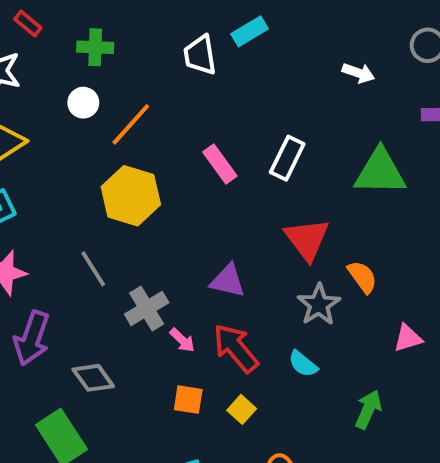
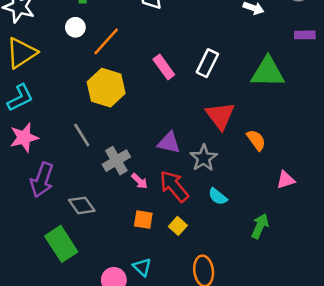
gray star: (319, 305) -> (204, 158), moved

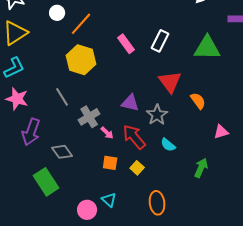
pink star: (24, 138) -> (17, 99), turned 30

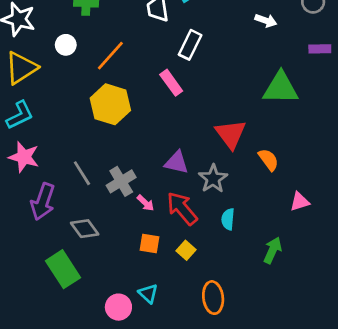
white circle: (57, 13) -> (66, 45), moved
white rectangle: (160, 41) -> (190, 45), moved
gray line: (62, 97) -> (82, 173), moved
cyan semicircle: (168, 145) -> (228, 219), turned 56

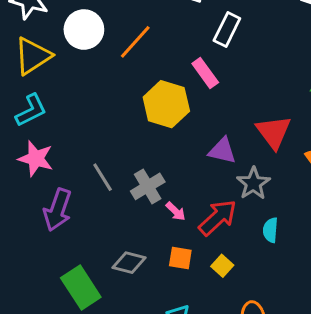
white circle: (66, 45) -> (84, 30), size x1.6
yellow hexagon: (110, 104) -> (166, 104), moved
purple triangle: (177, 162) -> (222, 151), moved
red arrow: (182, 208) -> (218, 218), turned 87
gray diamond: (85, 229) -> (129, 263), moved, turned -40

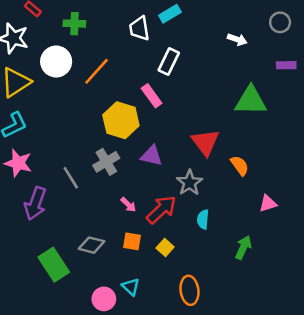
purple triangle: (222, 151) -> (152, 156), moved
gray cross: (148, 186) -> (106, 162), moved

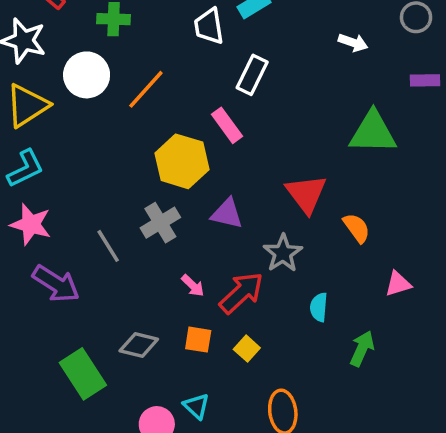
purple arrow: (35, 203) -> (56, 284), turned -76
cyan semicircle: (203, 219) -> (319, 307), moved

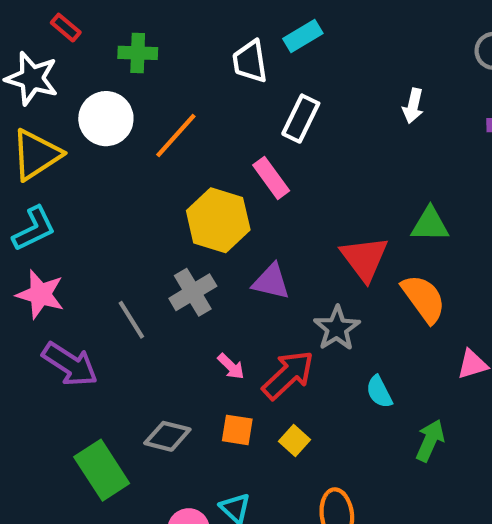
white arrow: (353, 43) -> (413, 106), moved, turned 84
green triangle: (373, 133) -> (430, 224), moved, size x0.7
orange semicircle: (357, 228) -> (424, 299), size x1.4
cyan semicircle: (319, 307) -> (379, 392), turned -32

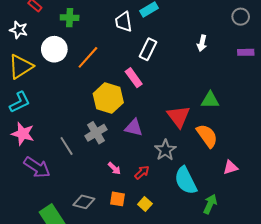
white star: (32, 78) -> (19, 30), size x0.7
red arrow: (288, 375) -> (142, 172), size x0.6
cyan semicircle: (379, 392) -> (186, 181), size x1.8

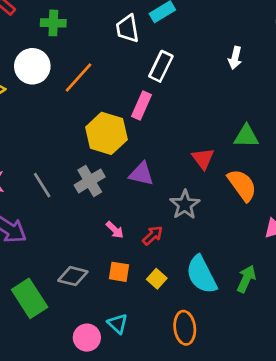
pink rectangle: (134, 78) -> (141, 105), turned 60
red triangle: (179, 116) -> (203, 159), size x0.7
gray line: (67, 146) -> (42, 185), moved
cyan semicircle: (186, 181) -> (202, 275), moved

